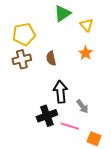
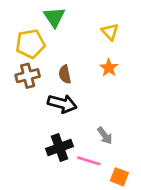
green triangle: (63, 13) -> (54, 17), moved, turned -30
black arrow: (60, 92) -> (62, 104), moved, turned 110

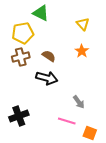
green triangle: (54, 17) -> (41, 13), turned -30
brown semicircle: (65, 74) -> (49, 56), turned 136
black cross: (60, 148) -> (19, 116), moved

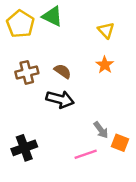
yellow pentagon: (23, 33) -> (20, 24), moved, turned -30
pink line: (67, 121) -> (86, 154), turned -36
orange square: (90, 133) -> (120, 143), moved

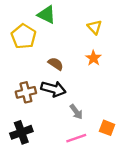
yellow pentagon: (20, 24) -> (24, 36), moved
brown cross: (27, 72) -> (26, 92), moved
gray arrow: (101, 130) -> (76, 112), moved

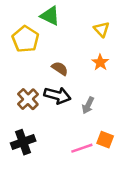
brown cross: (26, 92) -> (28, 99), turned -30
gray arrow: (76, 112) -> (88, 105), moved, turned 63
orange square: (107, 128) -> (105, 140), moved

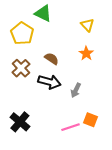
brown cross: (28, 99) -> (21, 68), moved
black cross: (23, 142) -> (20, 122), turned -30

